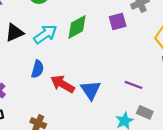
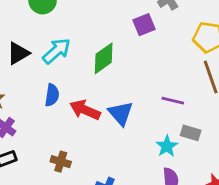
green diamond: (77, 27) -> (104, 58), moved

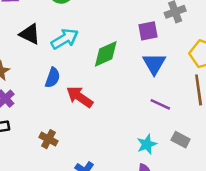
black triangle: (18, 53) -> (30, 34), turned 45
blue triangle: (121, 113) -> (154, 64), moved
gray rectangle: (191, 133) -> (181, 140), moved

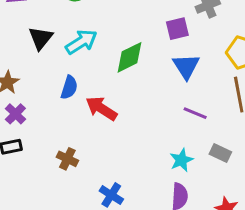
black triangle: (30, 34) -> (41, 38), turned 45

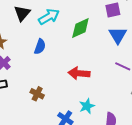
red arrow: (101, 108) -> (79, 73), moved, turned -30
cyan star: (181, 160) -> (87, 106), moved

